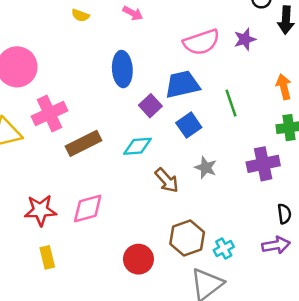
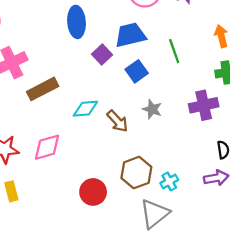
cyan diamond: (138, 146) -> (85, 109), moved

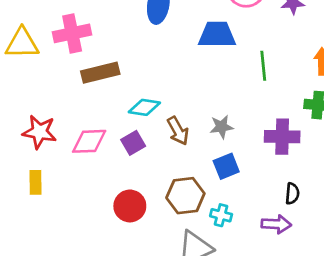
purple square: (102, 54) -> (133, 143), moved
blue square: (137, 71) -> (226, 166), moved
gray star: (152, 109) -> (222, 127), turned 30
cyan cross: (169, 181) -> (221, 215), turned 30

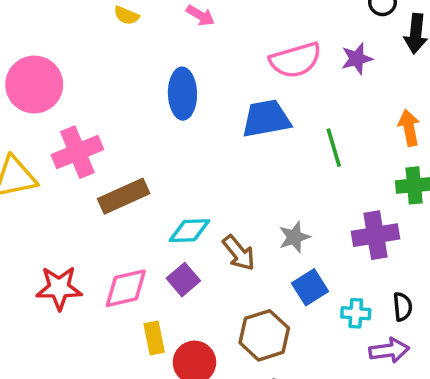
yellow rectangle: (35, 182) -> (154, 338), moved
cyan cross: (221, 215) -> (356, 313), moved

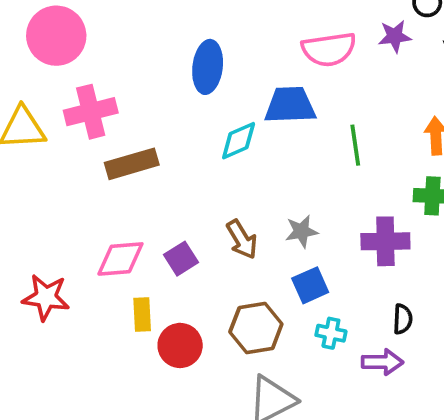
purple star: (357, 59) -> (395, 36), moved
cyan diamond: (189, 231) -> (239, 141), moved, turned -30
red star: (59, 288) -> (46, 297), moved
cyan cross: (356, 313) -> (331, 333), moved

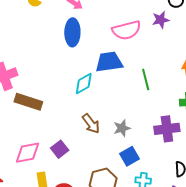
blue ellipse: (208, 67) -> (72, 32), moved
brown rectangle: (132, 164) -> (28, 102), turned 40
brown arrow: (242, 239) -> (91, 124), moved

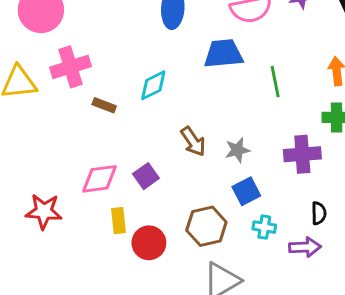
cyan diamond: (84, 84) -> (153, 85), moved
brown rectangle: (28, 102) -> (104, 105), size x0.6

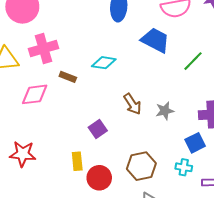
blue trapezoid: (223, 54) -> (155, 40), turned 32
green line: (275, 82) -> (193, 61), turned 55
cyan diamond: (153, 85) -> (104, 63), turned 35
pink diamond: (99, 179) -> (35, 94), moved
blue square: (246, 191) -> (195, 143), moved

